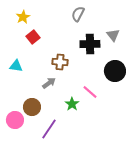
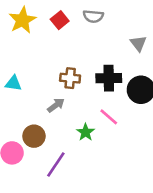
gray semicircle: (78, 14) -> (93, 16), turned -112
yellow star: (23, 17) -> (22, 20), size x1.5
red square: (33, 37) -> (60, 20), moved
black cross: (90, 44) -> (109, 78), moved

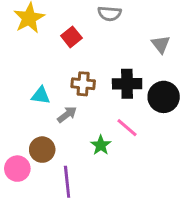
red square: (60, 20) -> (71, 37), moved
cyan triangle: (13, 83) -> (41, 95), moved
purple line: (56, 165) -> (67, 182), turned -40

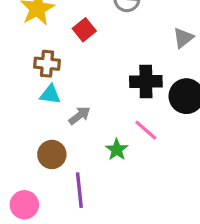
gray triangle: (161, 44) -> (183, 38), turned 30
brown cross: (83, 84) -> (47, 64), moved
pink circle: (17, 169) -> (24, 205), moved

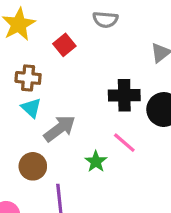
cyan triangle: (50, 95) -> (31, 108), turned 35
gray arrow: (79, 116) -> (60, 128), size x1.5

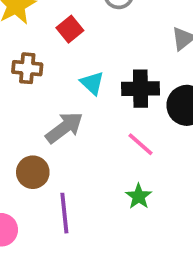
cyan triangle: (31, 108) -> (92, 83), moved
green star: (96, 162) -> (139, 196), moved

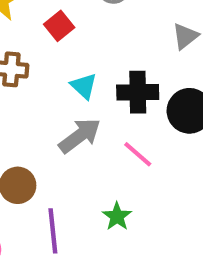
gray arrow: (64, 128) -> (80, 136), moved
green star: (139, 196) -> (117, 216), moved

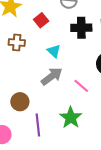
black cross: (138, 92) -> (81, 28), moved
green star: (117, 216) -> (71, 118), size x1.5

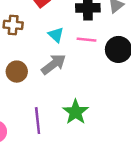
pink line: (81, 86) -> (87, 40), moved, turned -35
brown circle: (20, 102) -> (17, 72), moved

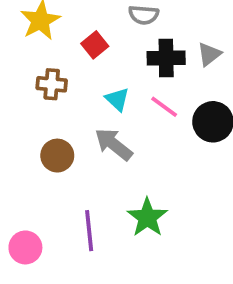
pink line: (87, 40) -> (164, 107), turned 30
gray arrow: (54, 64) -> (114, 144), turned -105

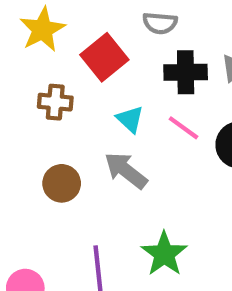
red square: (95, 45) -> (104, 57), size x1.5

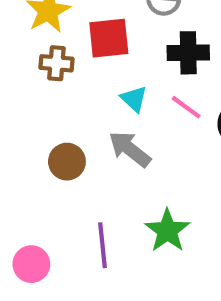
red square: (104, 57) -> (109, 38), turned 33
brown cross: (55, 102) -> (56, 63), moved

